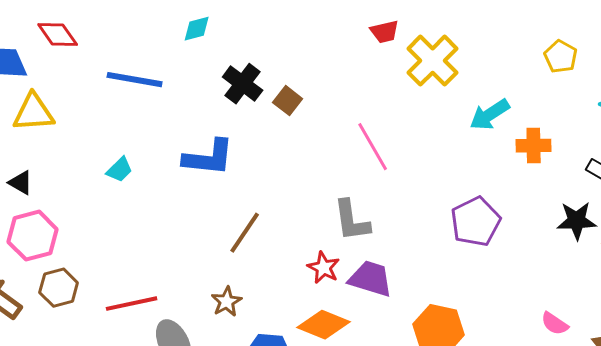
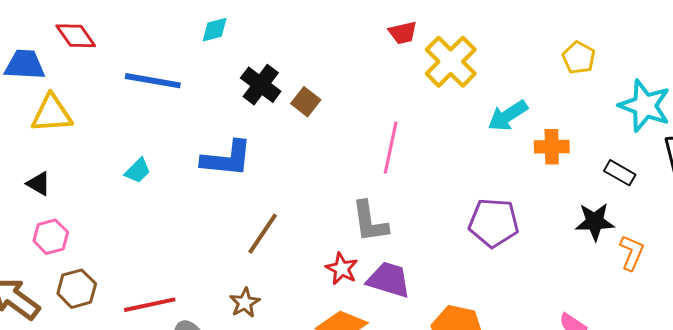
pink line: (373, 147) -> (391, 148), turned 42
purple pentagon: (476, 222) -> (494, 223), turned 30
pink hexagon: (33, 236) -> (51, 237), size x0.7

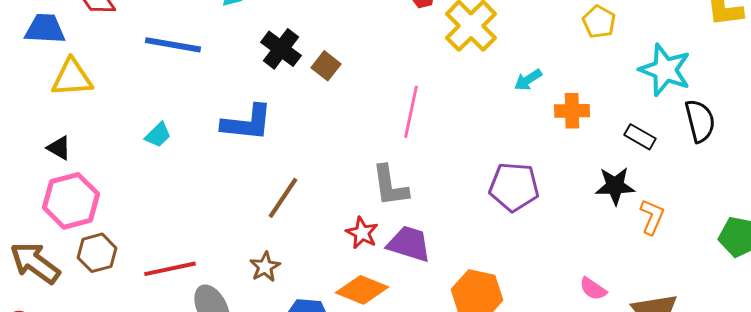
cyan arrow: (508, 116) -> (528, 80), size x0.7
pink hexagon: (51, 237) -> (71, 201), size x1.6

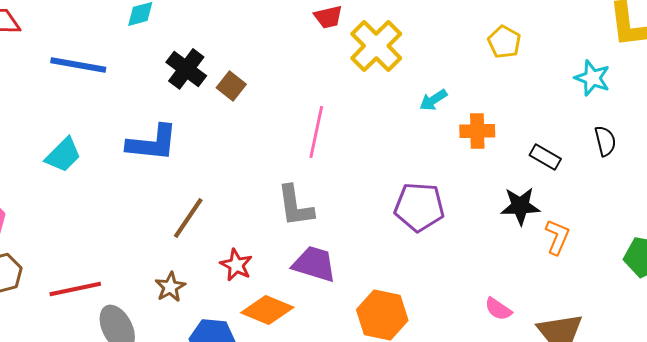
cyan star: (665, 70) -> (592, 78), moved, size x0.7
black semicircle: (700, 121) -> (605, 141), size x0.7
cyan trapezoid: (158, 135) -> (63, 155), size x1.4
red star: (362, 233) -> (236, 265), moved

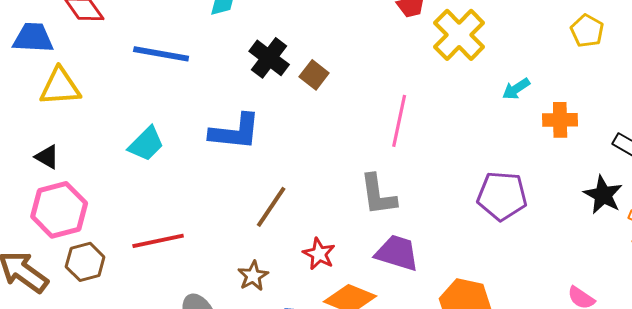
black star: (520, 206) -> (603, 195), turned 30
red line: (75, 289) -> (158, 241), moved

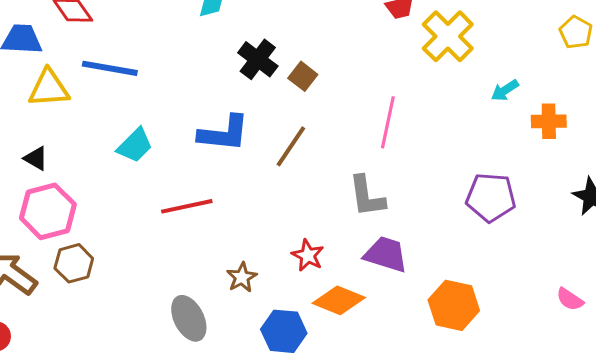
blue line: (161, 54) -> (110, 68), moved
brown line: (271, 207) -> (291, 146), moved
red line: (158, 241) -> (187, 206), moved

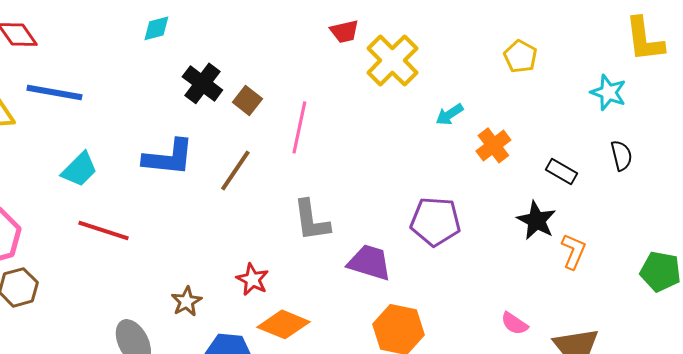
orange cross: (549, 121) -> (493, 145), turned -36
pink line: (388, 122) -> (299, 127), moved
red line: (187, 206) -> (103, 230), moved, turned 30
purple trapezoid: (386, 254) -> (369, 262), moved

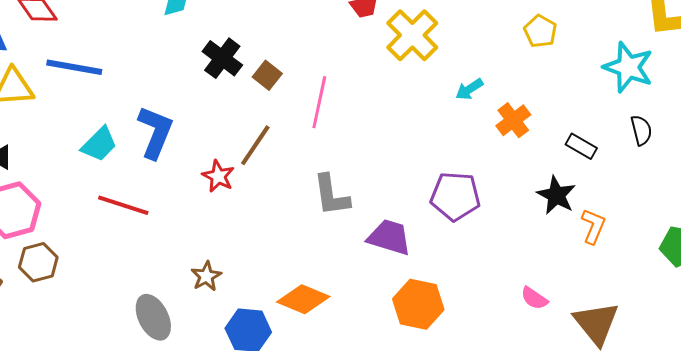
cyan star: (608, 92) -> (628, 67), size x1.4
blue L-shape: (168, 157) -> (155, 132), moved, turned -74
red star: (252, 279) -> (218, 176), moved

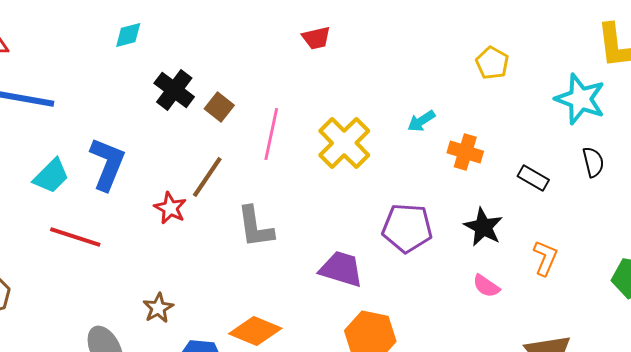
yellow cross: (412, 35) -> (344, 143), moved
orange cross: (513, 120) -> (465, 152), turned -36
gray L-shape: (331, 195) -> (255, 227), moved
black star: (556, 195) -> (483, 227), moved
pink semicircle: (534, 298) -> (486, 286), moved

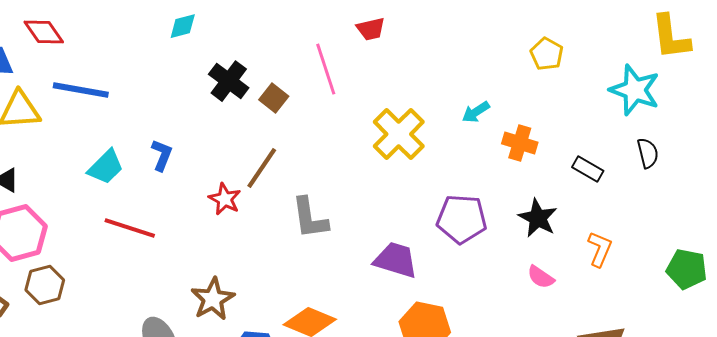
pink line: (271, 134) -> (326, 69), moved, turned -30
blue L-shape: (107, 164) -> (162, 155), size x0.6
brown star: (158, 308) -> (213, 299), size x1.4

